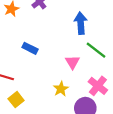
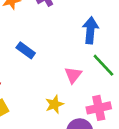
pink cross: (98, 86) -> (99, 108), turned 30

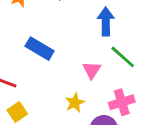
blue rectangle: (26, 50) -> (40, 49), size x1.4

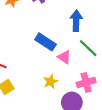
blue rectangle: (40, 49) -> (45, 42), moved
pink triangle: (92, 70) -> (64, 57), turned -32

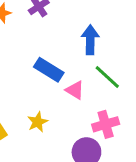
yellow star: (51, 82) -> (38, 122), moved

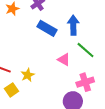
blue rectangle: (49, 70) -> (47, 28), moved
yellow star: (38, 122) -> (28, 75), moved

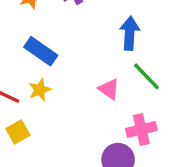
blue rectangle: (47, 28) -> (41, 51), moved
yellow star: (28, 75) -> (40, 90), moved

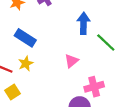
green line: (146, 76) -> (106, 43), moved
pink triangle: (109, 89) -> (72, 61), turned 48

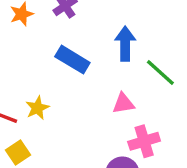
blue rectangle: (25, 38) -> (72, 60), moved
pink triangle: (72, 61) -> (123, 103), moved, turned 32

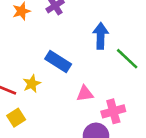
blue rectangle: (72, 60) -> (58, 62), moved
pink triangle: (123, 103) -> (85, 94), moved

